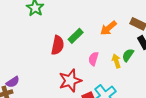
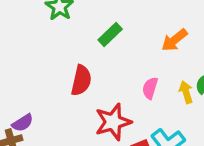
green rectangle: (76, 36) -> (110, 34), moved
red semicircle: (58, 45) -> (81, 80), moved

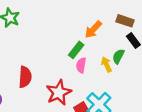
green rectangle: (110, 34) -> (76, 50), moved
red semicircle: (81, 80) -> (25, 77), moved

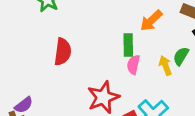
green rectangle: (76, 50) -> (128, 45), turned -42
red semicircle: (25, 77) -> (63, 52), moved

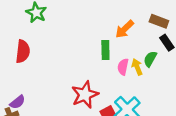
red semicircle: (63, 52) -> (23, 51), moved
pink semicircle: (133, 65) -> (123, 67), moved

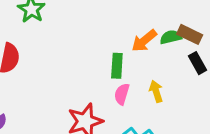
green semicircle: (150, 59) -> (171, 37), moved, turned 42
pink semicircle: (123, 67) -> (122, 94), moved

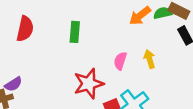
green rectangle: (117, 66) -> (75, 32), moved

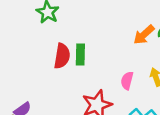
red semicircle: (25, 29) -> (62, 56), moved

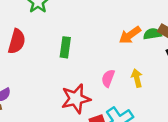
red semicircle: (62, 56) -> (17, 41), moved

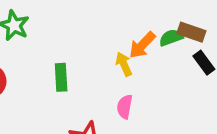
yellow arrow: (137, 78) -> (124, 64), moved

